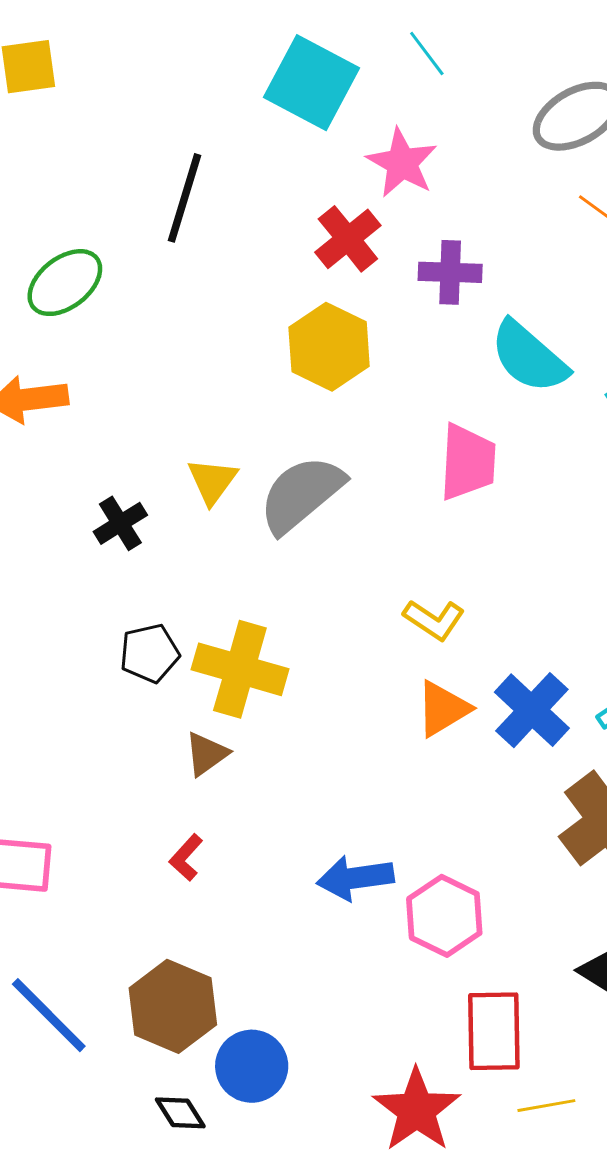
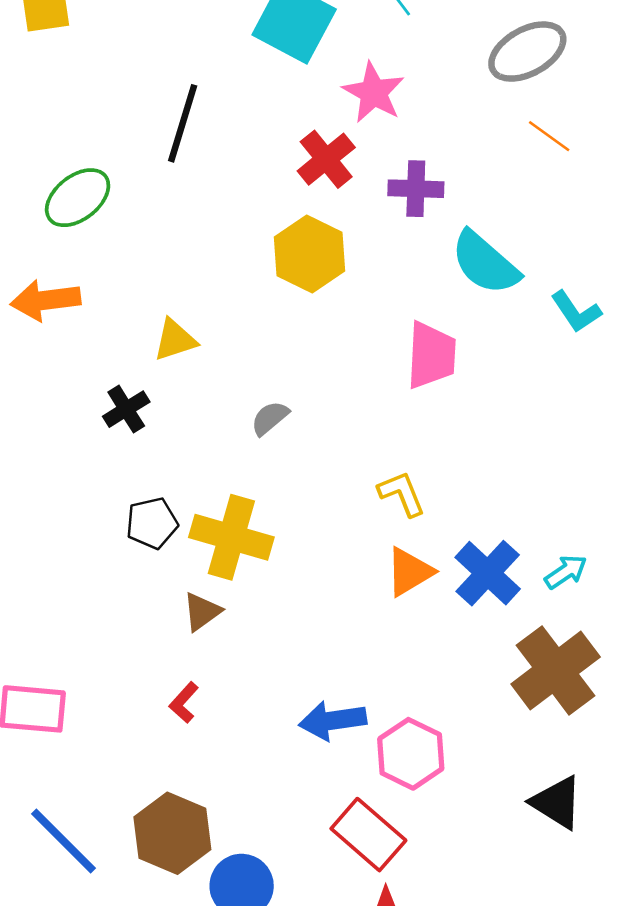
yellow triangle: (212, 481) -> (175, 340), moved, turned 36
gray semicircle: (301, 494) -> (270, 418), moved, size x0.5
yellow L-shape: (434, 620) -> (402, 494), turned -146
red rectangle: (494, 1031) -> (368, 835), moved, turned -48

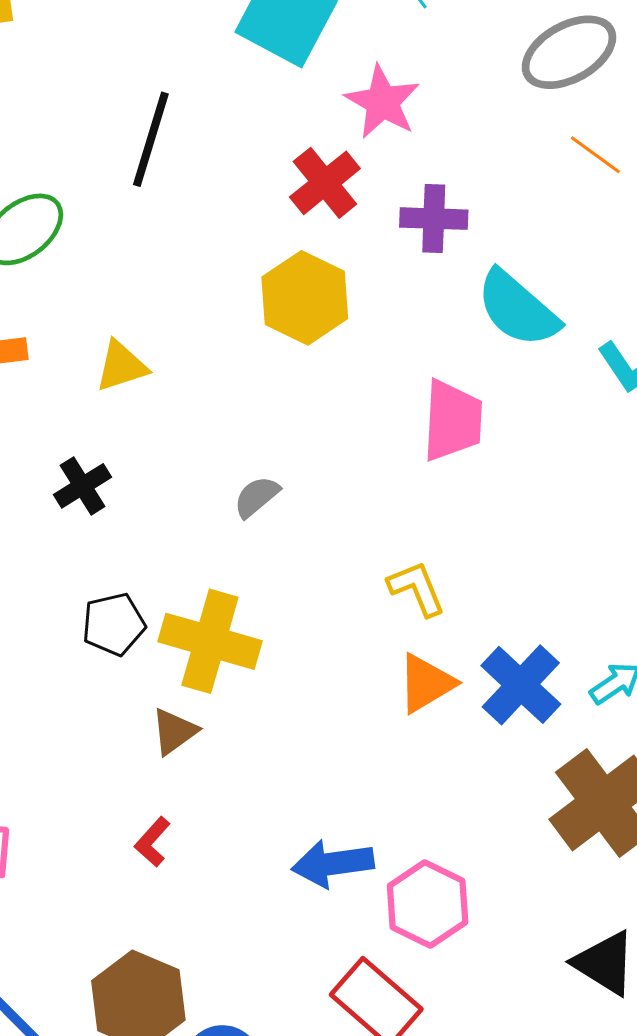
yellow triangle: (175, 340) -> (121, 366), moved

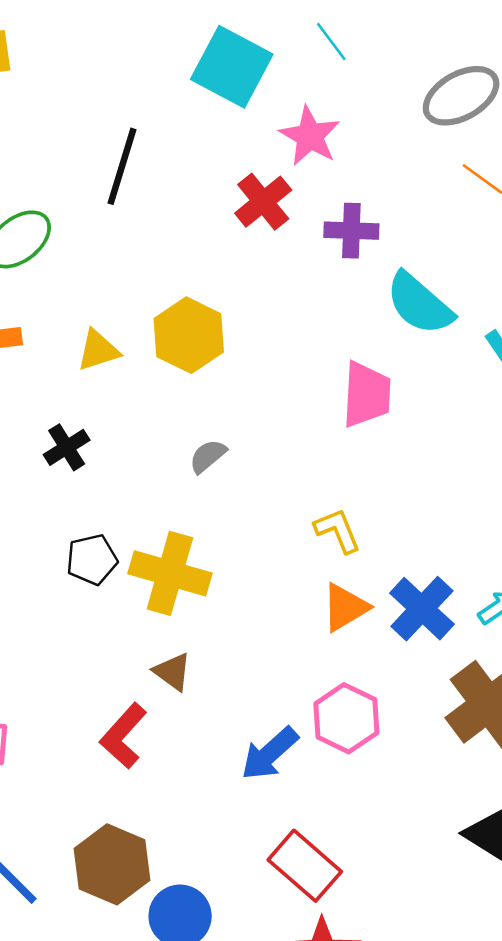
yellow hexagon: (305, 298) -> (189, 335), moved
brown triangle: (174, 731) -> (172, 672), moved, turned -48
red L-shape: (152, 842) -> (123, 736), size x1.6
blue arrow: (333, 864) -> (269, 754), turned -34
pink hexagon: (428, 904) -> (346, 718), moved

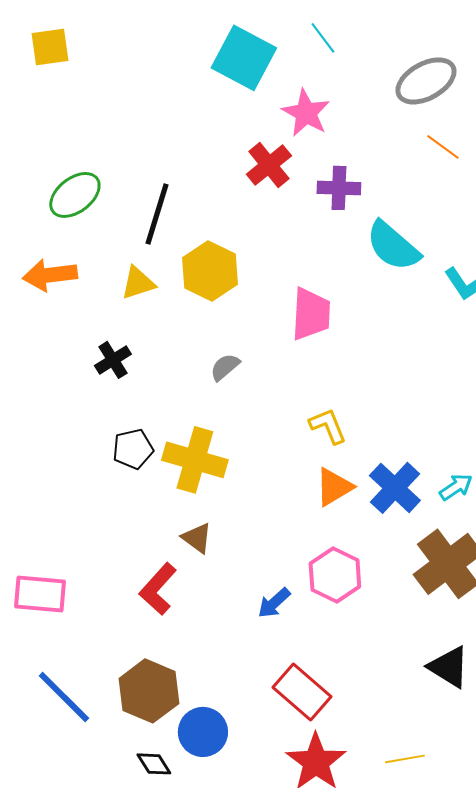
black line: (122, 166) -> (157, 214), moved
pink trapezoid: (367, 394) -> (311, 314), moved
blue arrow: (269, 754) -> (274, 603), size x0.7

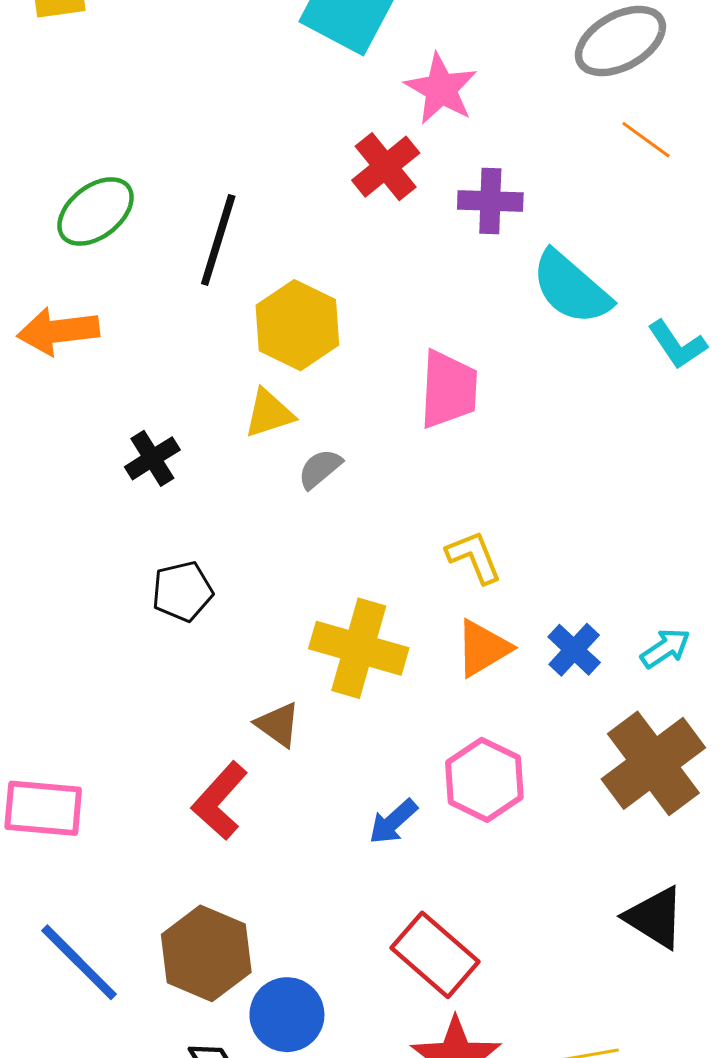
yellow triangle: (138, 283) -> (269, 413), moved
yellow cross: (195, 460) -> (359, 648), moved
blue cross: (395, 488) -> (574, 650), size x0.7

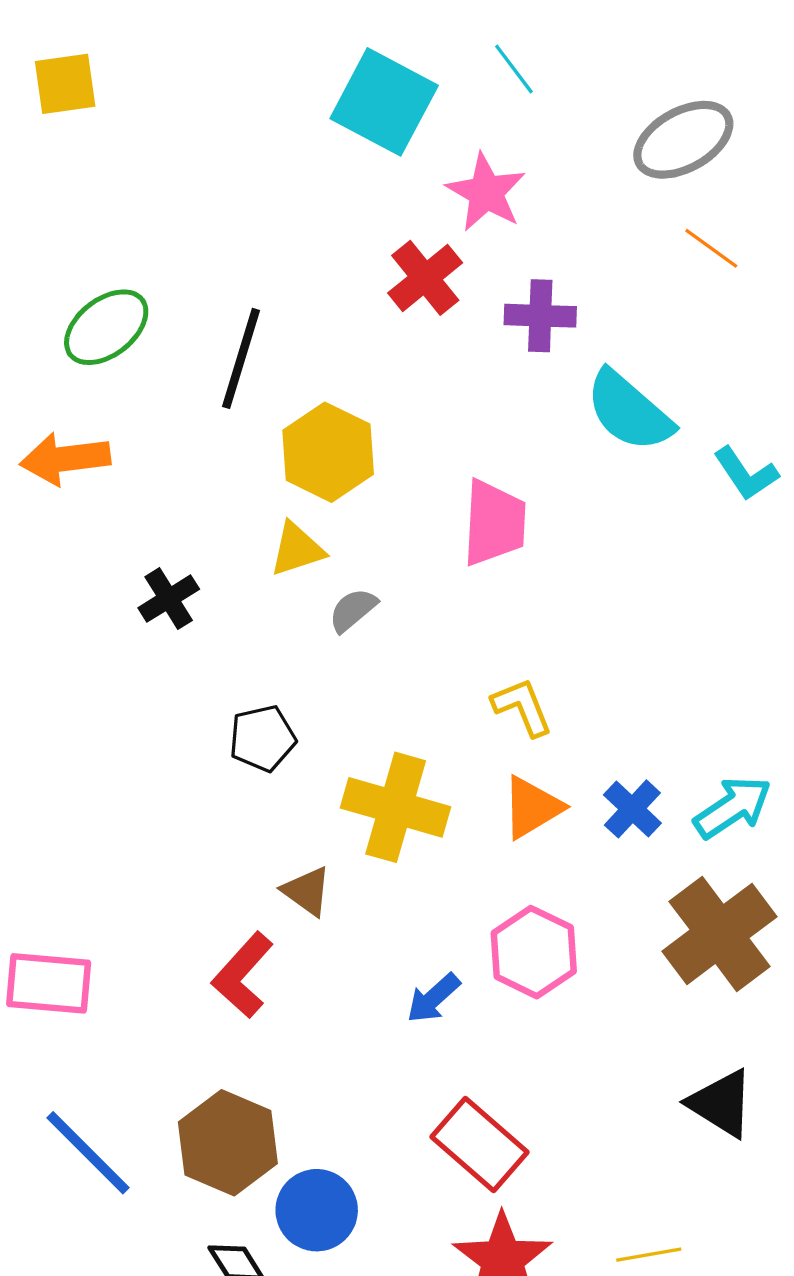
black pentagon: (182, 591) -> (262, 738), moved
cyan arrow: (665, 648) -> (733, 807), size x1.4

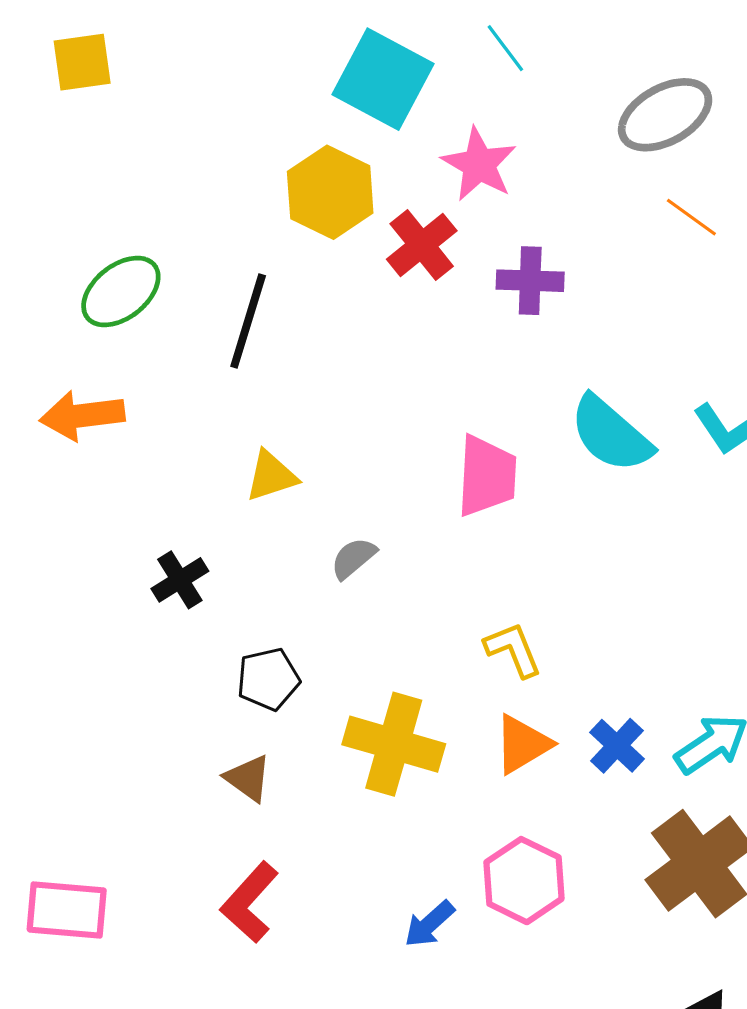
cyan semicircle: (629, 411) -> (611, 434), moved
yellow hexagon: (328, 452) -> (330, 192), moved
yellow triangle: (297, 549) -> (271, 476), moved
black cross: (169, 599) -> (180, 580), moved
brown triangle: (307, 891) -> (248, 778), moved

